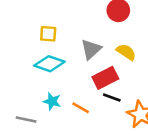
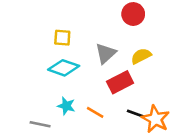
yellow semicircle: (126, 52) -> (141, 56), turned -60
black line: (112, 97) -> (136, 114), moved

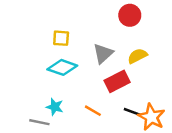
cyan star: (66, 106) -> (55, 107), moved

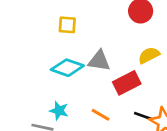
yellow square: (61, 38) -> (67, 25), moved
gray triangle: (103, 53) -> (99, 61), moved, turned 50

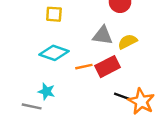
gray triangle: (99, 61) -> (103, 35), moved
orange line: (100, 115) -> (84, 67), moved, turned -42

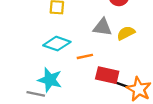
red rectangle: (108, 67) -> (107, 75), moved, turned 40
cyan star: (46, 91) -> (50, 80), size x1.5

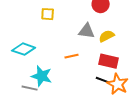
cyan diamond: (57, 44) -> (24, 49), moved
red rectangle: (107, 75) -> (109, 61), moved

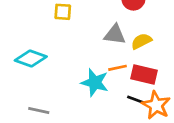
orange line: (72, 56) -> (117, 68), moved
cyan star: (42, 76) -> (95, 83), moved

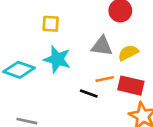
cyan star: (95, 83) -> (57, 59), moved
black line: (136, 100) -> (89, 93), moved

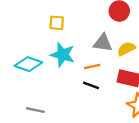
orange line: (105, 79) -> (92, 66), moved

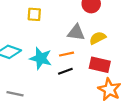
cyan star: (63, 55) -> (41, 58), moved
black line: (91, 85) -> (65, 71), turned -40

